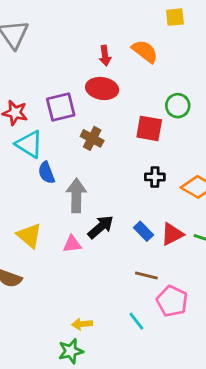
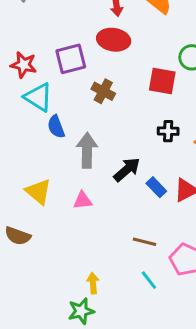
black arrow: (101, 227) -> (127, 169), moved
brown line: (146, 275) -> (145, 242), moved
yellow arrow: (82, 324) -> (93, 283), turned 90

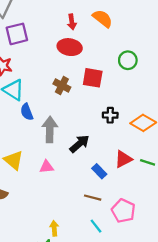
purple square: (71, 59) -> (17, 34), moved
red square: (162, 81) -> (93, 78), moved
blue rectangle: (156, 187) -> (99, 171), moved

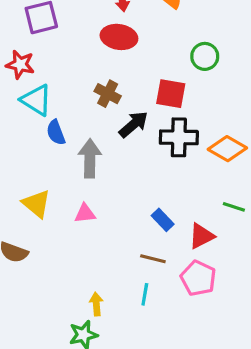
red square: (93, 78) -> (171, 94), moved
black cross: (110, 115) -> (179, 137), size x1.6
black arrow: (79, 144) -> (134, 124), moved
red triangle: (123, 159) -> (202, 236), moved
cyan line: (96, 226) -> (145, 294), moved, turned 48

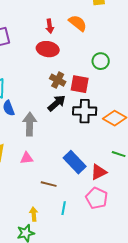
brown cross: (108, 94) -> (58, 80), moved
blue rectangle: (163, 220) -> (75, 162), size x1.6
brown line: (153, 259) -> (49, 184), moved

